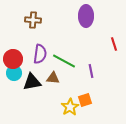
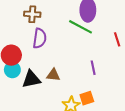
purple semicircle: (40, 54) -> (40, 38), moved
green line: (64, 61) -> (80, 27), moved

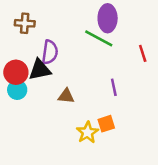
brown cross: (32, 14) -> (25, 23), moved
black triangle: (31, 79) -> (40, 70), moved

